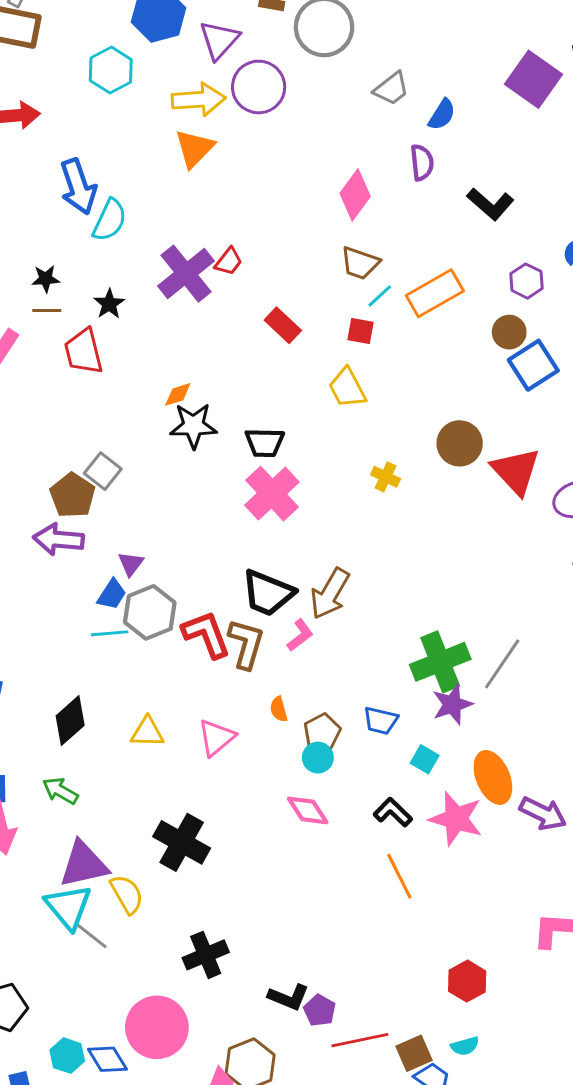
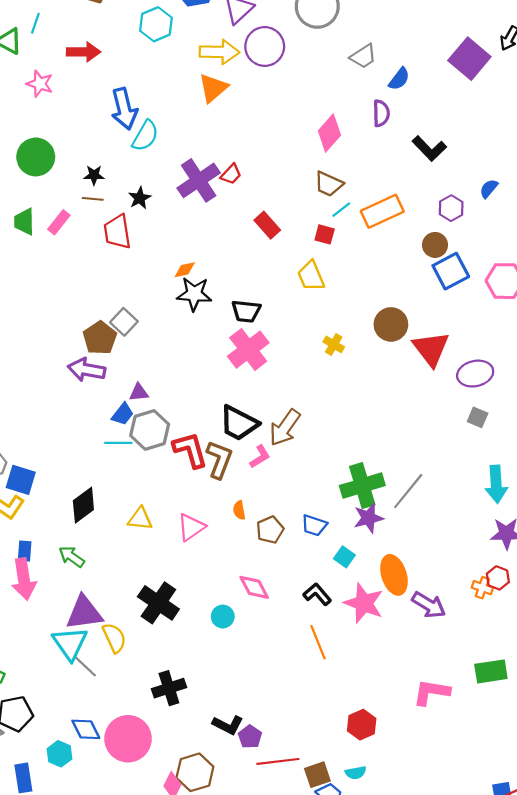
purple triangle: (131, 564) -> (139, 392), turned 42
cyan circle: (318, 758) -> (223, 617), moved
blue diamond: (107, 1059) -> (86, 729), moved

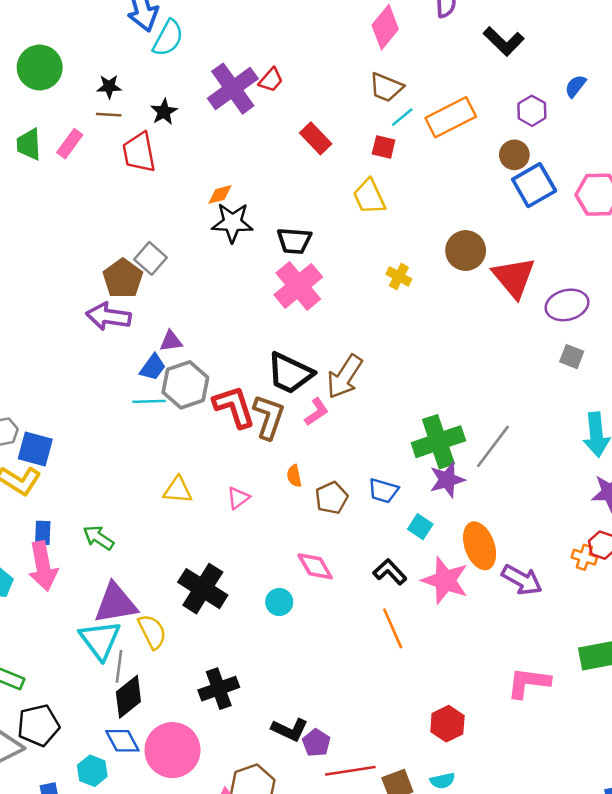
black diamond: (83, 505) -> (128, 697), moved
pink triangle: (191, 527) -> (238, 498), size x0.7
gray line: (85, 666) -> (119, 666), turned 56

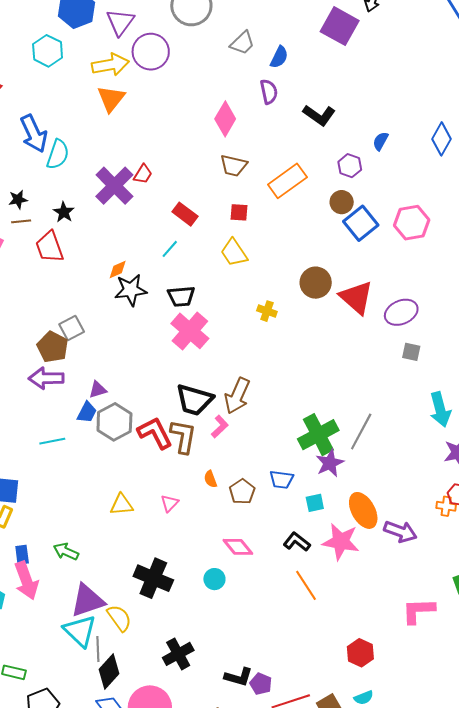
cyan line: (402, 117) -> (170, 249), moved
gray square: (151, 258) -> (72, 328), turned 30
cyan line: (149, 401) -> (52, 441), moved
cyan square: (420, 527) -> (315, 503), turned -36

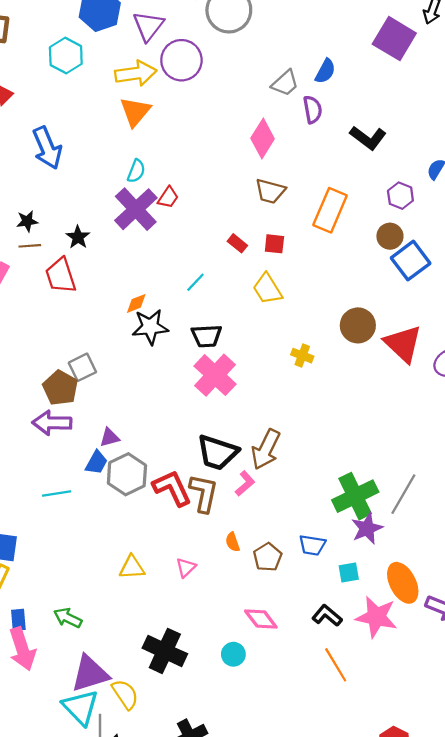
gray trapezoid: (242, 43) -> (285, 83), moved
cyan semicircle: (58, 154) -> (136, 171), moved, size x0.7
orange rectangle: (287, 181) -> (330, 210), turned -33
red rectangle: (185, 214) -> (237, 243), moved, size x0.7

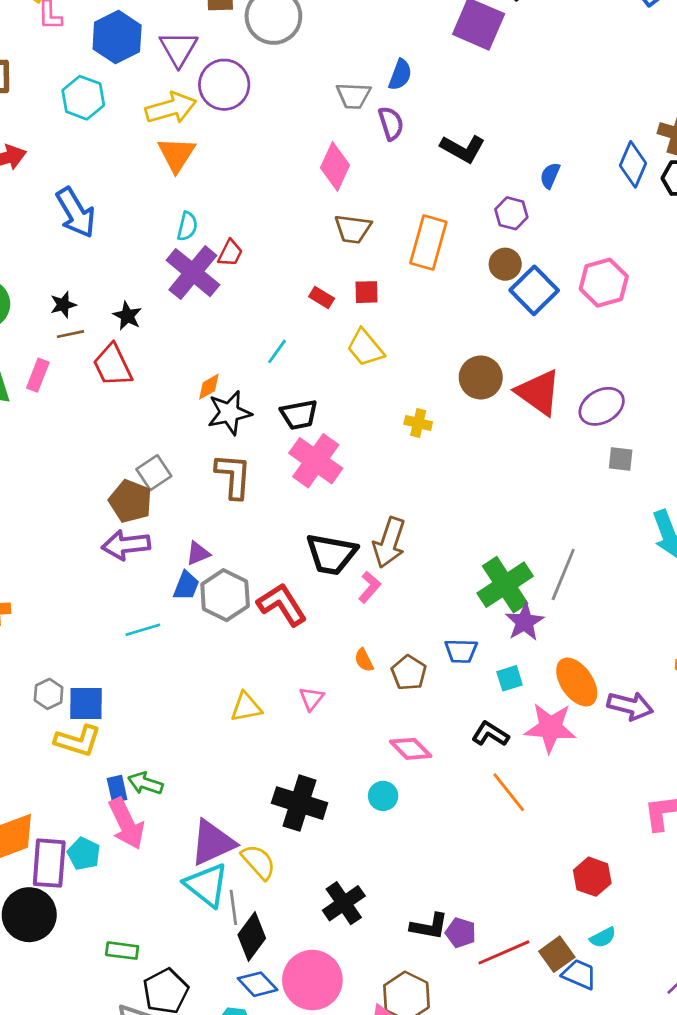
gray trapezoid: (285, 83) -> (353, 96), turned 52
brown L-shape: (204, 493) -> (233, 476), moved
green arrow: (68, 618) -> (145, 783), moved

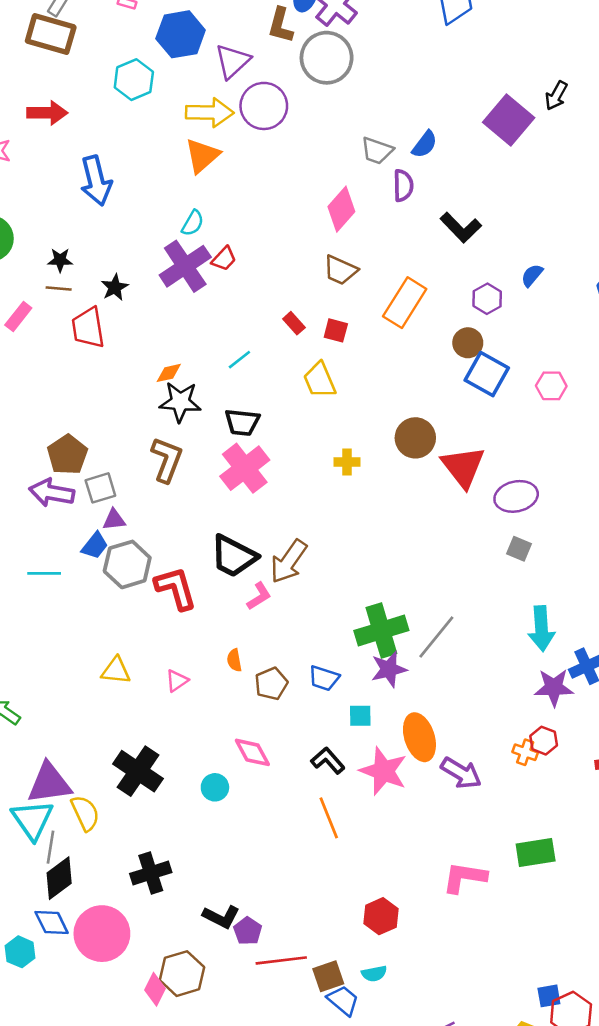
pink hexagon: (604, 283) -> (551, 386), size x0.7
blue square: (534, 290) -> (487, 374), turned -33
yellow cross: (418, 423) -> (347, 462), turned -30
gray square: (154, 473) -> (100, 488), moved

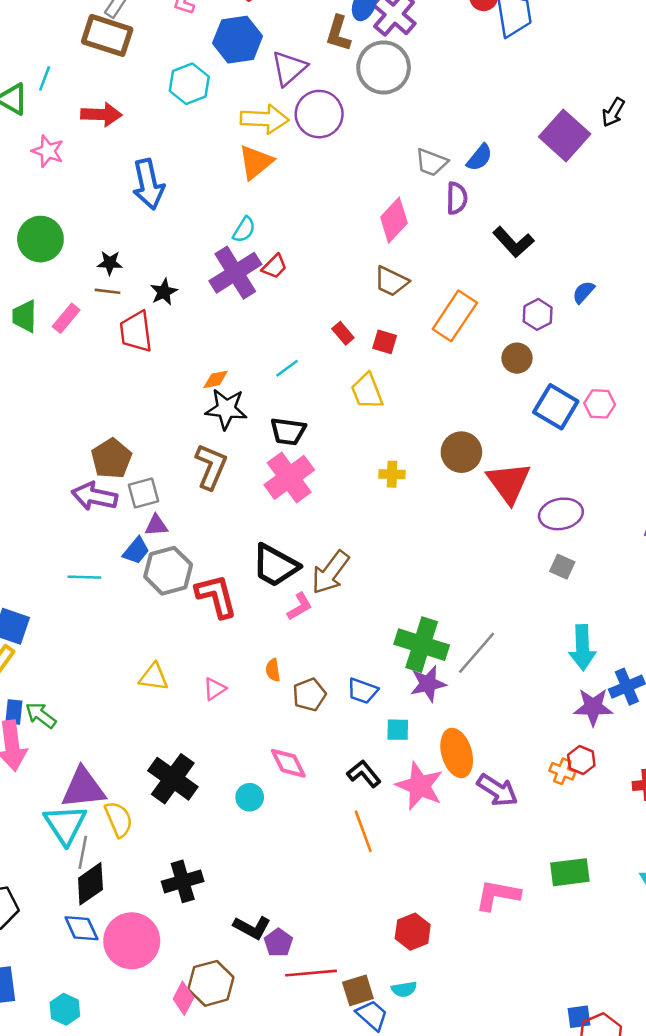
blue square: (487, 374) -> (556, 407), moved
green cross: (381, 630) -> (422, 645), turned 33
cyan hexagon: (20, 952) -> (65, 1009), moved

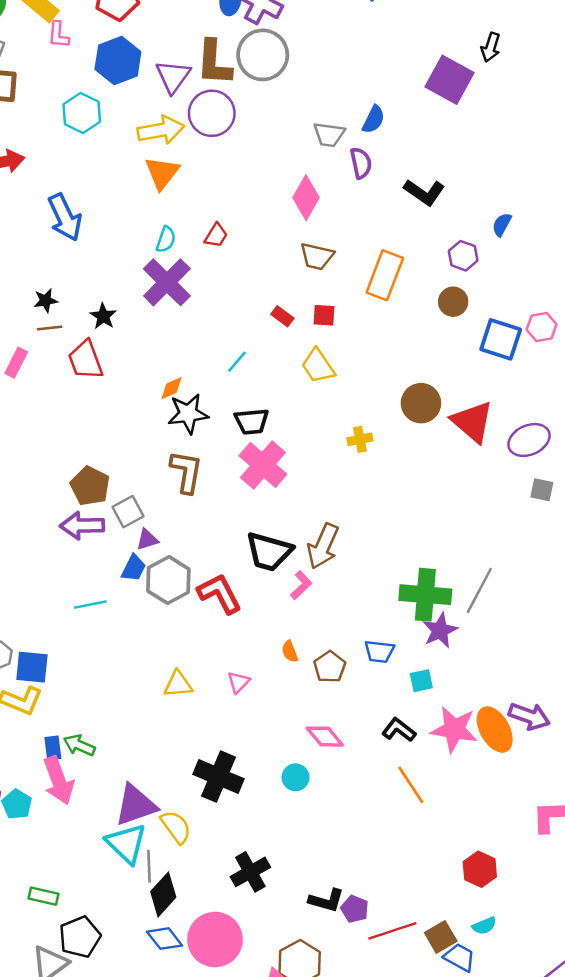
brown L-shape: (338, 33) -> (214, 63), moved, size x1.4
red trapezoid: (274, 266) -> (216, 235), moved
orange ellipse: (457, 753) -> (495, 730), moved

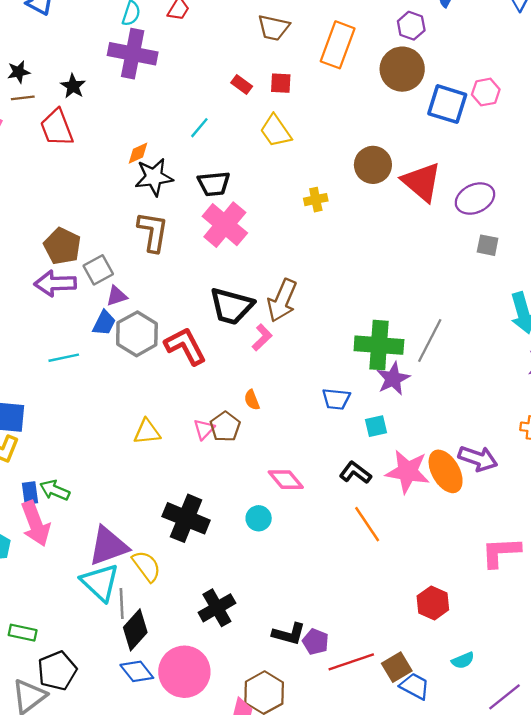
purple cross: (167, 282) -> (133, 54), turned -33
brown circle: (453, 302) -> (402, 69), size x1.6
brown pentagon: (330, 667) -> (225, 427), moved
cyan semicircle: (484, 926) -> (463, 660), moved

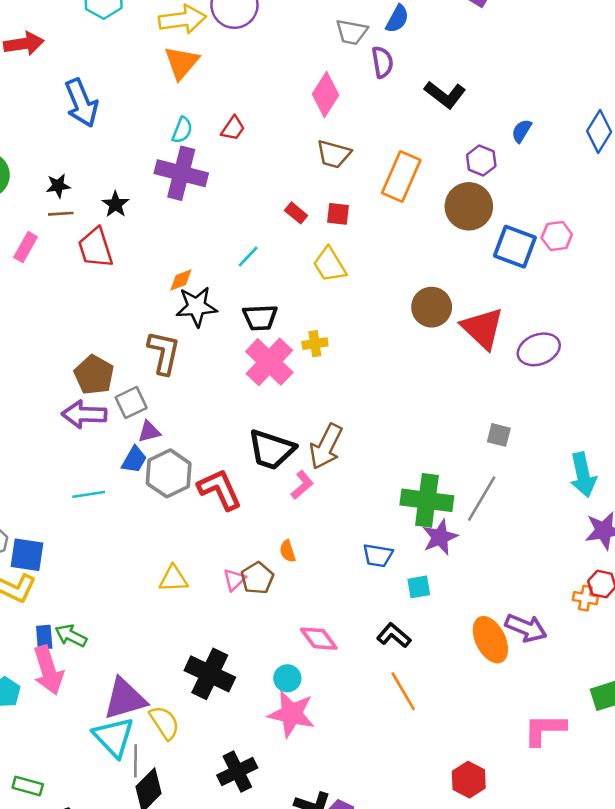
yellow cross: (316, 200) -> (315, 344), moved
brown L-shape: (153, 232) -> (164, 353), moved
gray square: (488, 245) -> (499, 435), moved
pink star: (408, 472) -> (291, 714), moved

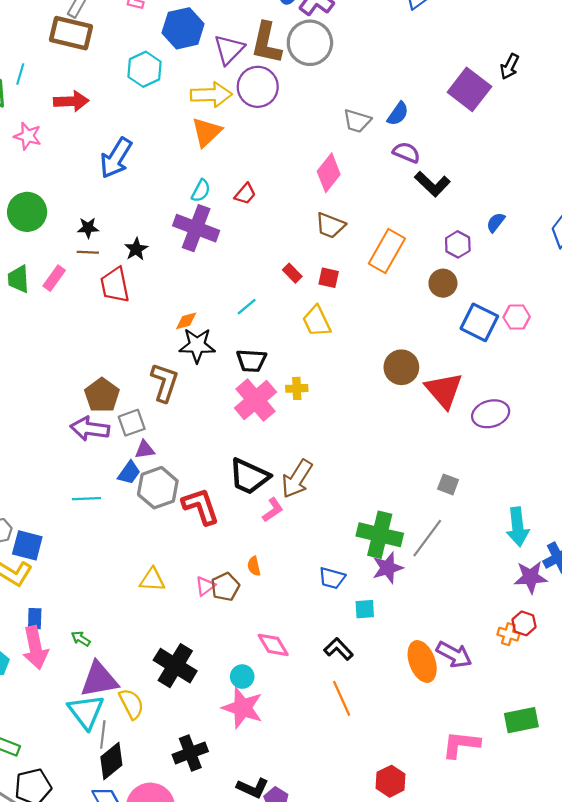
purple semicircle: (382, 62) -> (406, 152), moved, turned -64
blue arrow: (81, 103) -> (116, 158), turned 48
brown circle: (469, 206) -> (443, 283), size x0.7
green arrow: (71, 636) -> (81, 639), moved, size x0.7

